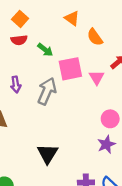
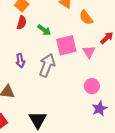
red semicircle: (19, 40) -> (22, 23), turned -64
pink circle: (110, 119) -> (92, 86), moved
black triangle: (48, 154) -> (38, 120), moved

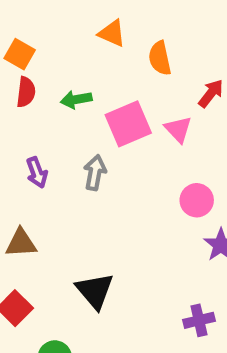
orange semicircle: (86, 18) -> (160, 58), turned 35
green arrow: (44, 30) -> (76, 99), turned 144
gray arrow: (47, 65) -> (95, 173), size x0.7

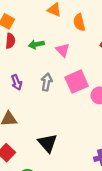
pink square: (128, 124) -> (77, 82), moved
pink triangle: (178, 129) -> (63, 50), moved

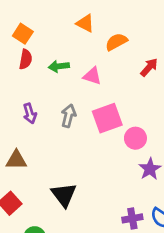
orange semicircle: (79, 22) -> (116, 42), turned 70
pink triangle: (63, 50) -> (92, 76), turned -32

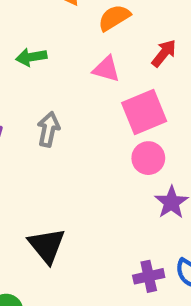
pink triangle: (92, 76) -> (106, 69), moved
pink square: (107, 118) -> (144, 112), moved

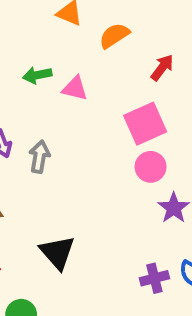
pink triangle: (106, 69) -> (75, 88), moved
gray arrow: (49, 129) -> (39, 157), moved

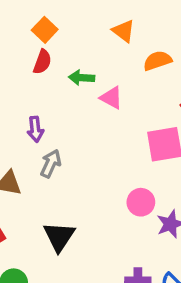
gray arrow: (39, 157) -> (51, 164), moved
pink circle: (151, 167) -> (141, 202), moved

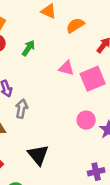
green arrow: (82, 78) -> (28, 48), turned 133
pink triangle: (111, 98) -> (66, 68), moved

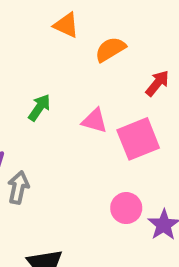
green arrow: (28, 48) -> (39, 108), moved

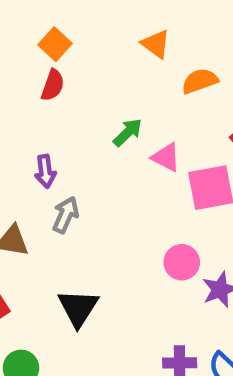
green arrow: (39, 108) -> (128, 132), moved

